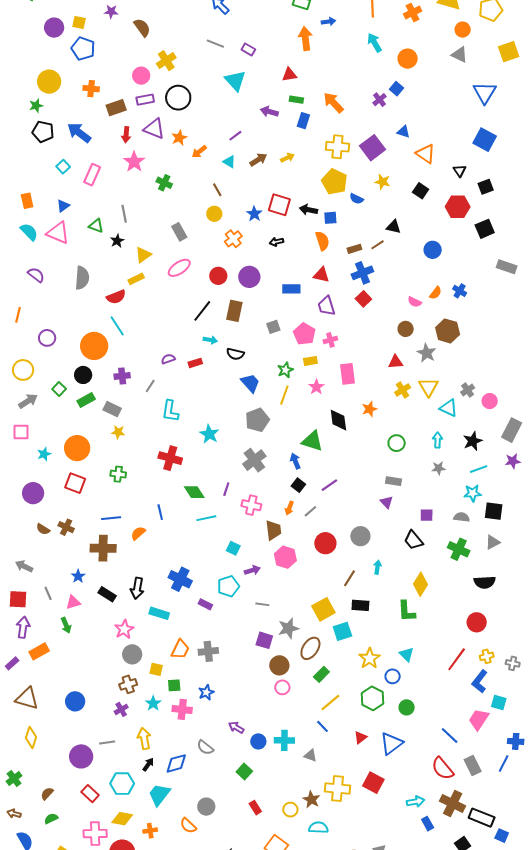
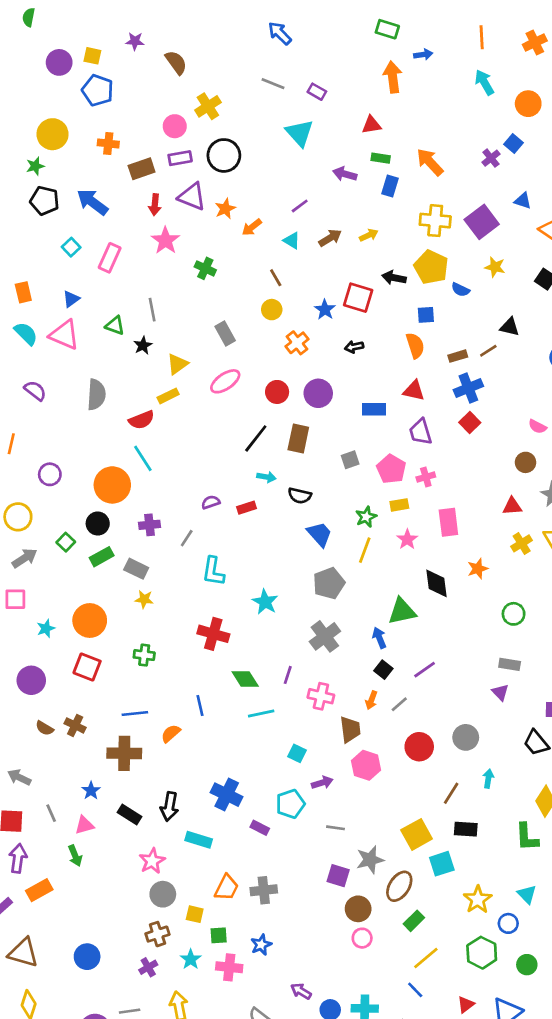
black arrow: (308, 210) -> (394, 278), moved
green triangle: (312, 441) -> (402, 611), turned -30

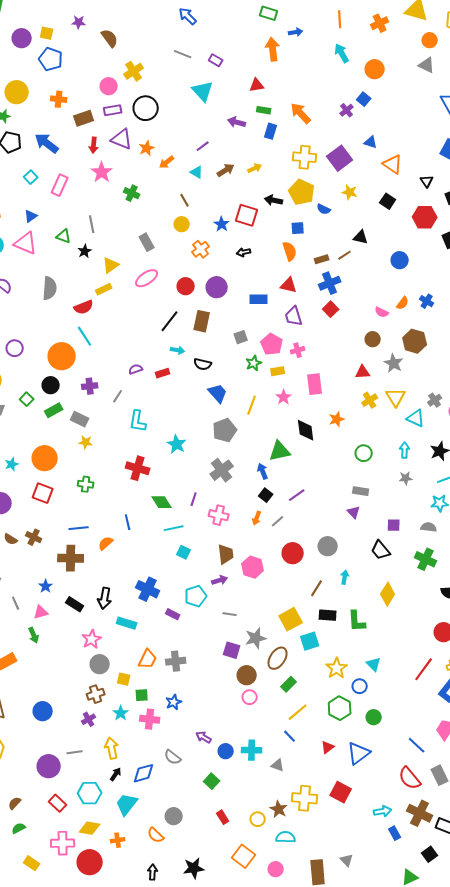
green star: (366, 517) -> (254, 363), moved
brown trapezoid: (350, 729) -> (226, 554), moved
cyan square: (297, 753) -> (184, 552), moved
green L-shape: (527, 837) -> (357, 621), moved

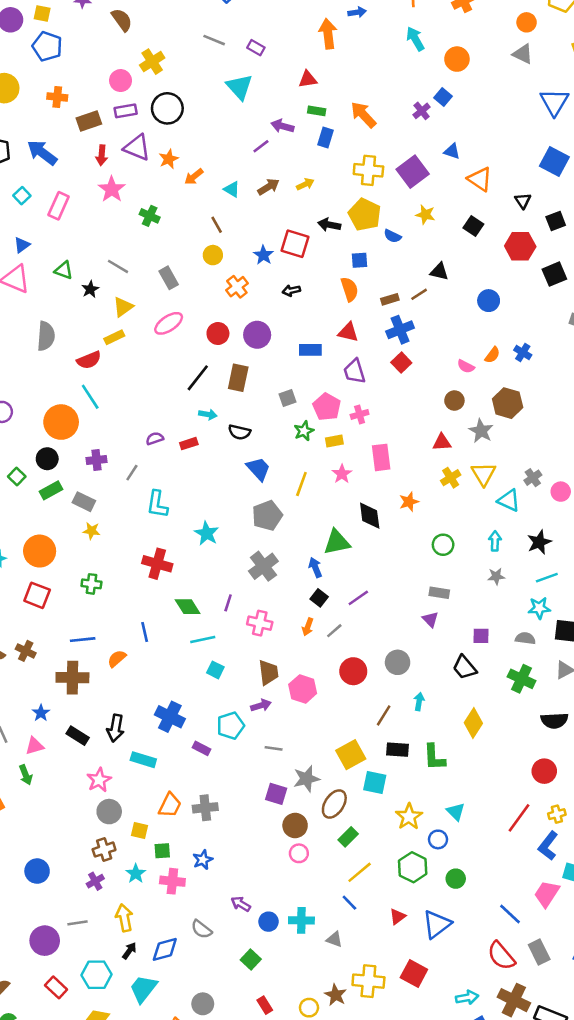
purple line: (203, 146) -> (261, 146), moved
gray line: (92, 224) -> (118, 266), moved, turned -48
cyan square: (310, 641) -> (375, 783), turned 30

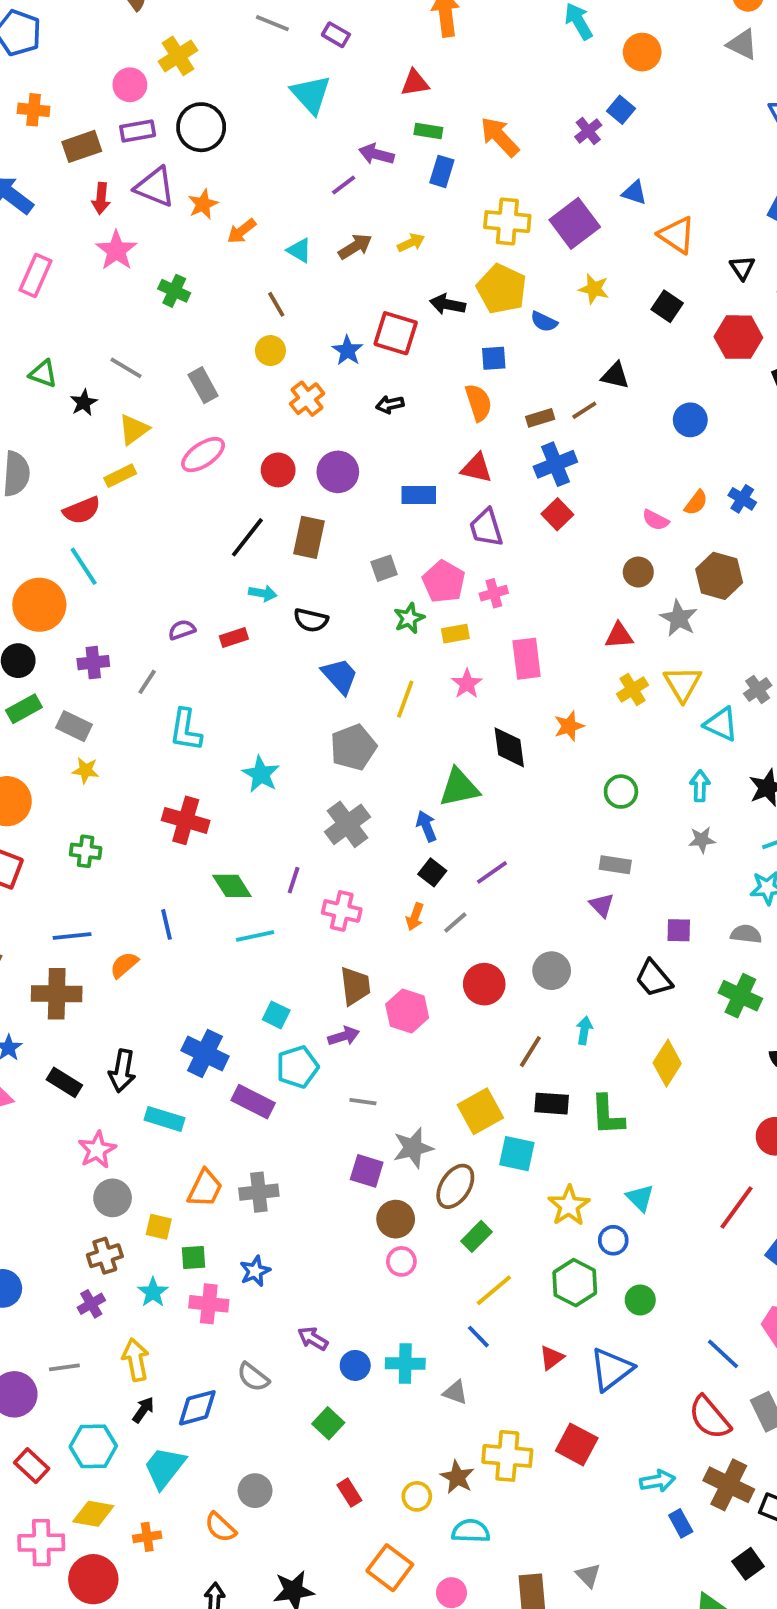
cyan square: (215, 670) -> (276, 1015), moved
purple rectangle: (201, 748) -> (253, 1102), size x1.5

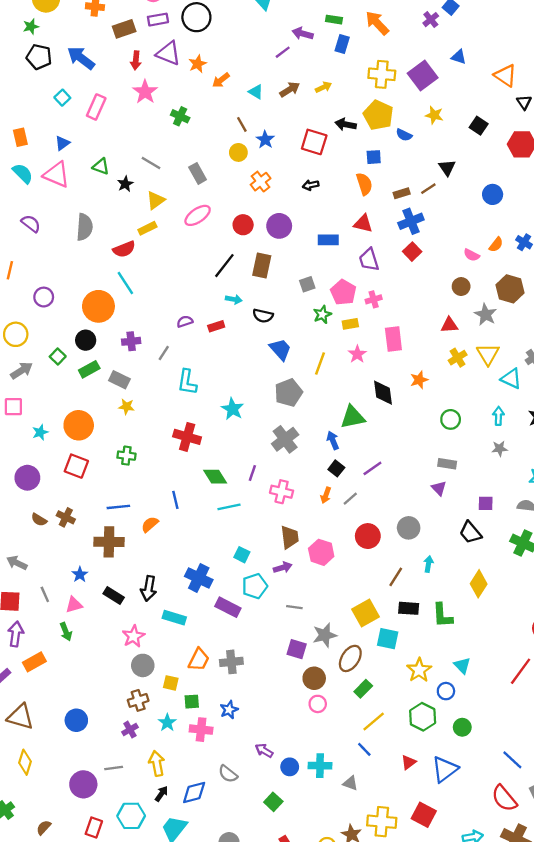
orange triangle: (677, 235) -> (505, 75), moved
blue star: (347, 351) -> (265, 140), moved
black triangle: (615, 376) -> (447, 168), turned 42
red rectangle: (32, 1466) -> (94, 828), turned 66

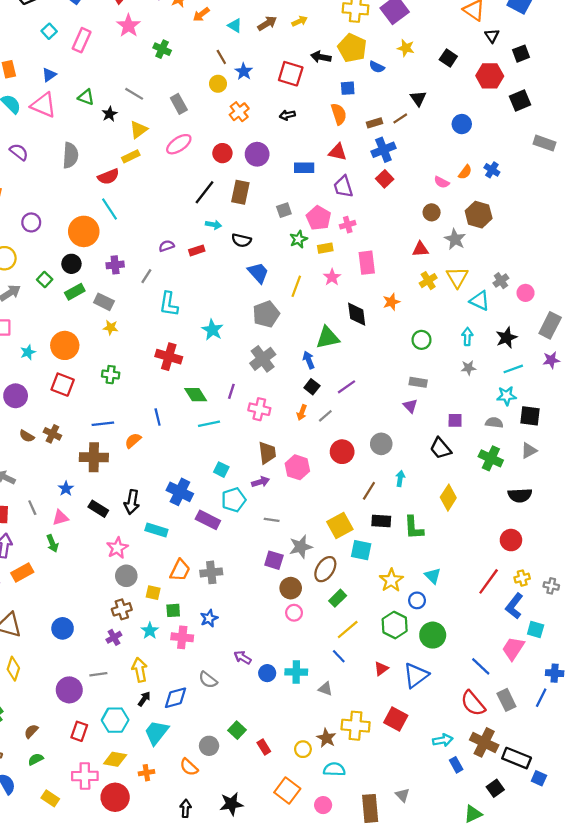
green circle: (462, 727) -> (433, 635), size x1.5
green square: (273, 802) -> (237, 730), moved

